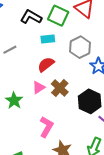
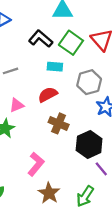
pink triangle: (39, 87) -> (17, 105), moved
brown cross: (60, 88) -> (59, 123), turned -30

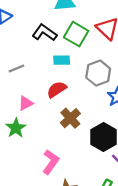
brown cross: (59, 123) -> (70, 118), turned 30

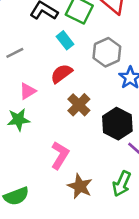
cyan rectangle: (62, 60) -> (65, 40), turned 56
green star: (16, 128) -> (18, 120), turned 30

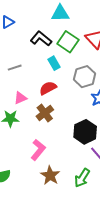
brown cross: (79, 105) -> (45, 113), moved

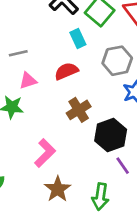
gray line: (15, 68) -> (18, 53), moved
brown cross: (45, 113) -> (79, 110), moved
green arrow: (82, 178) -> (100, 197), turned -30

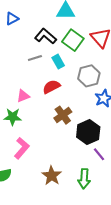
gray line: (18, 53) -> (35, 58), moved
pink L-shape: (45, 153) -> (22, 148), moved

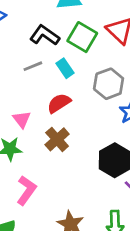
pink triangle: (23, 96) -> (22, 119), turned -40
brown cross: (63, 115) -> (57, 139), moved

